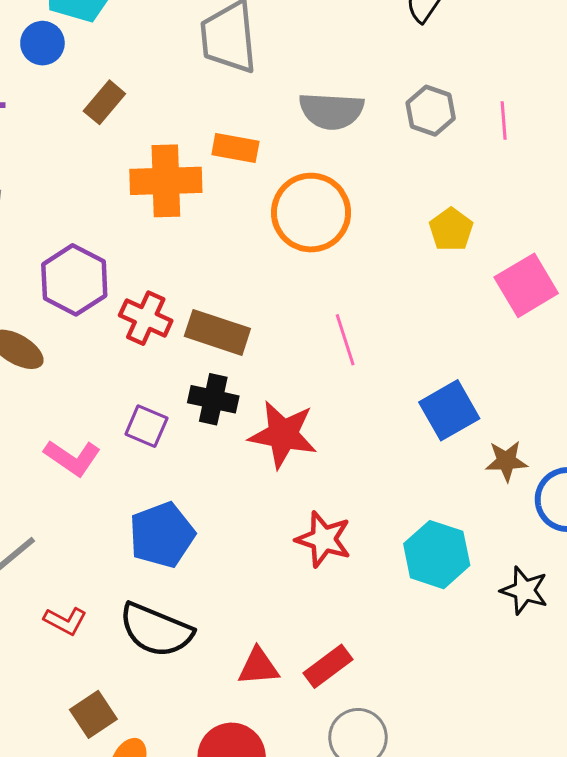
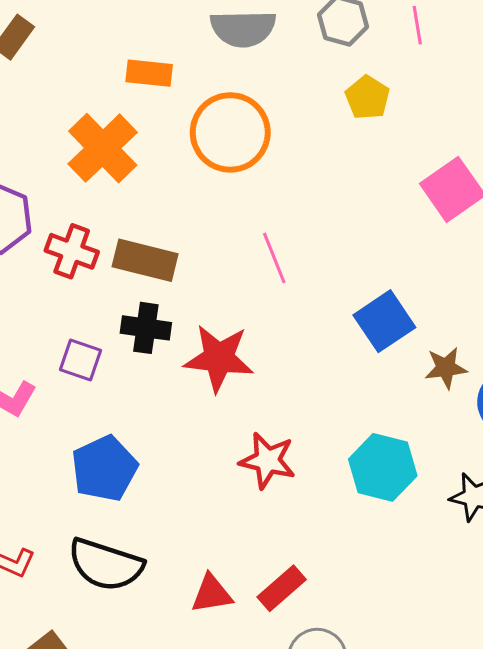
orange cross: (166, 181) -> (103, 148), moved, turned -38
yellow pentagon: (451, 230) -> (367, 98), moved

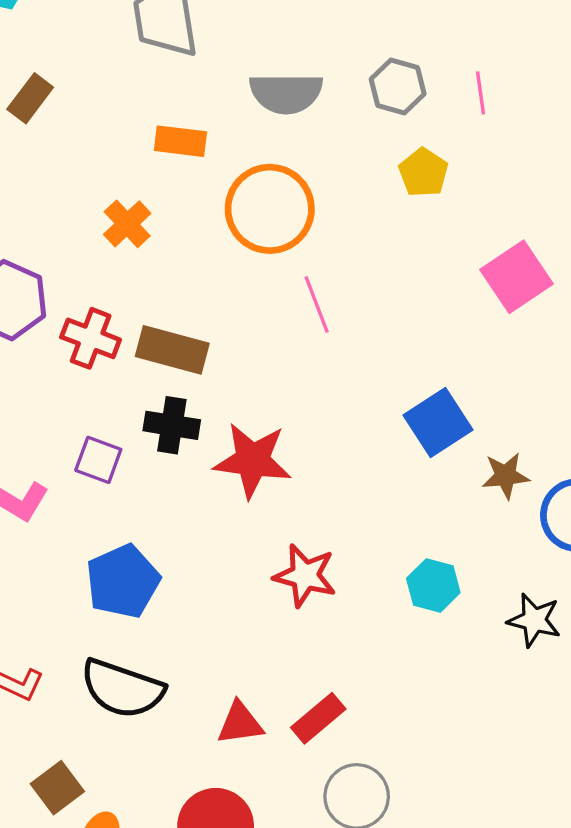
orange cross: (103, 148) -> (127, 224), size x0.6
pink line: (274, 258) -> (317, 305), moved
cyan hexagon: (383, 467) -> (433, 586), size x0.7

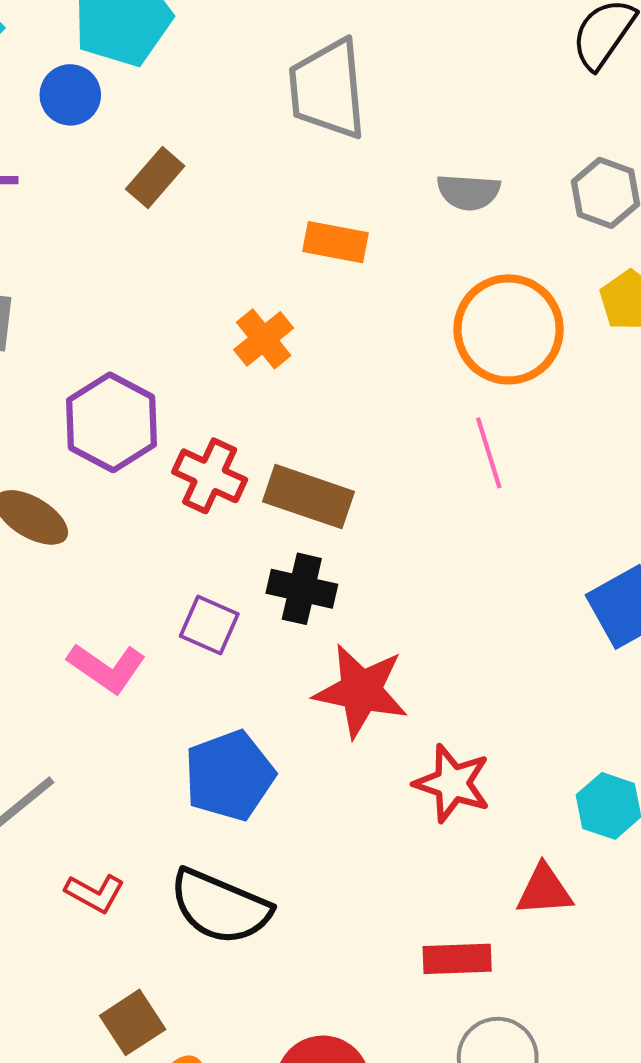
gray semicircle: (286, 93) -> (469, 192), size x0.7
orange circle: (270, 209) -> (509, 329), moved
red star: (253, 460) -> (361, 691), moved
red rectangle: (318, 718) -> (457, 959), turned 34
red triangle: (240, 723) -> (544, 890), moved

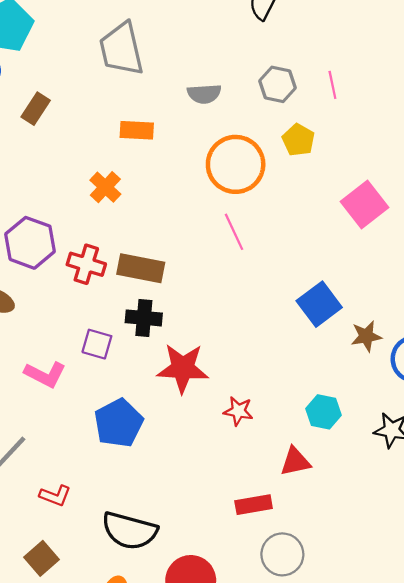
red star: (452, 783) -> (238, 411), size x0.7
black semicircle: (220, 907) -> (129, 531), moved
brown square: (133, 1022) -> (41, 558), moved

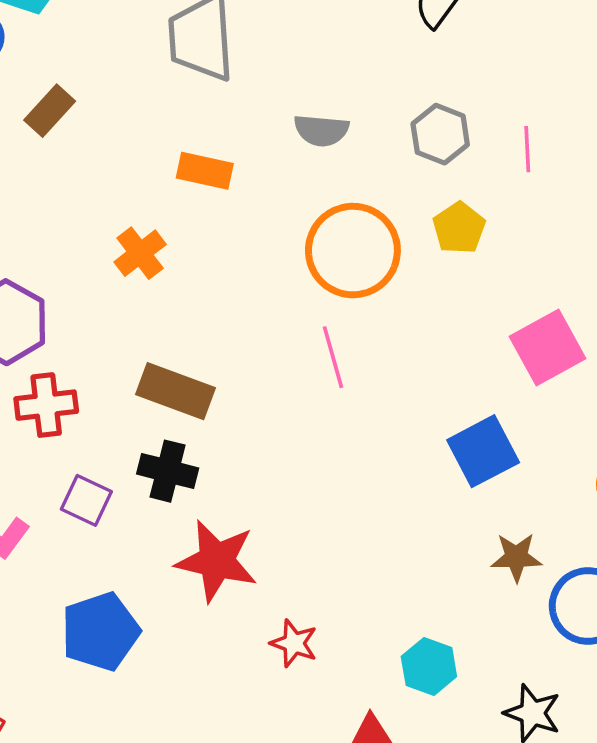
red cross: (86, 264) -> (46, 405), moved, turned -33
blue square: (319, 304) -> (483, 451), moved

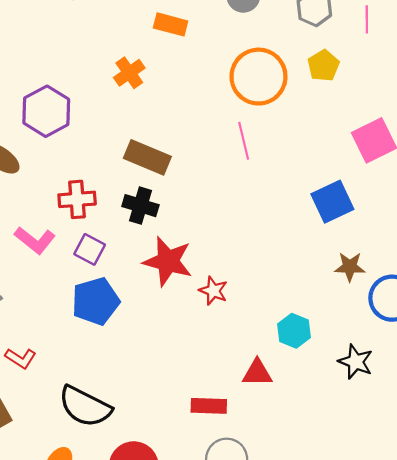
red cross: (46, 405) -> (77, 199), moved
purple square: (86, 500) -> (90, 249), moved
red star: (294, 643) -> (213, 291), moved

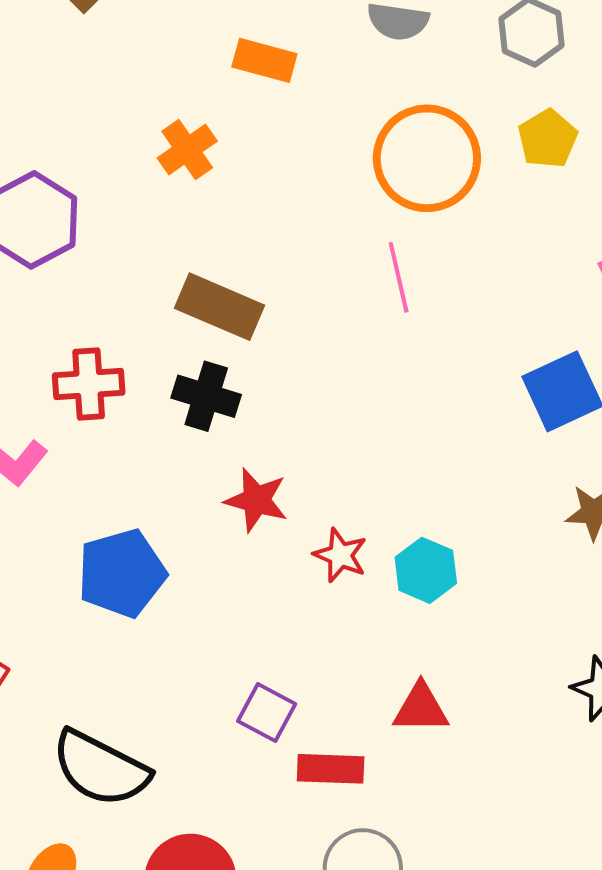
purple square: (90, 249) -> (267, 712), moved
red star: (168, 261) -> (256, 500), size x0.7
cyan hexagon: (294, 331) -> (426, 570), moved

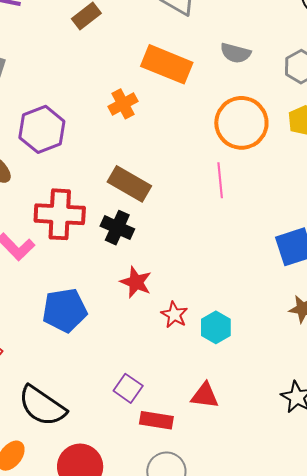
orange rectangle: (264, 60) -> (167, 64), size x1.6
red cross: (89, 384) -> (60, 214), size x1.4

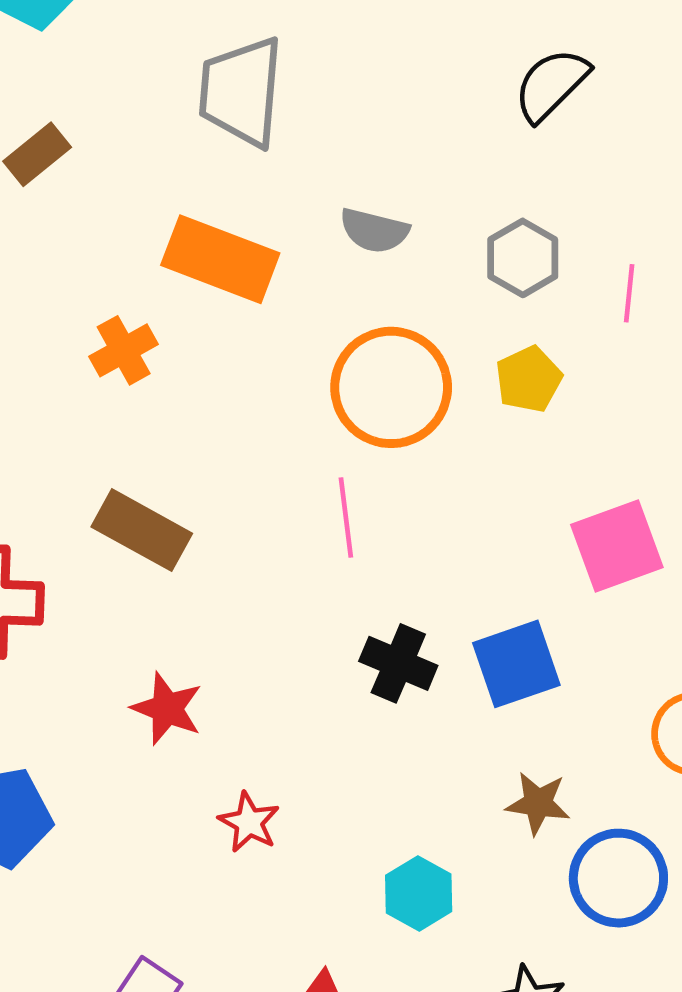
black cross: (117, 228) -> (398, 663), moved
red star: (136, 282) -> (167, 709), moved
cyan hexagon: (216, 327) -> (419, 893), moved

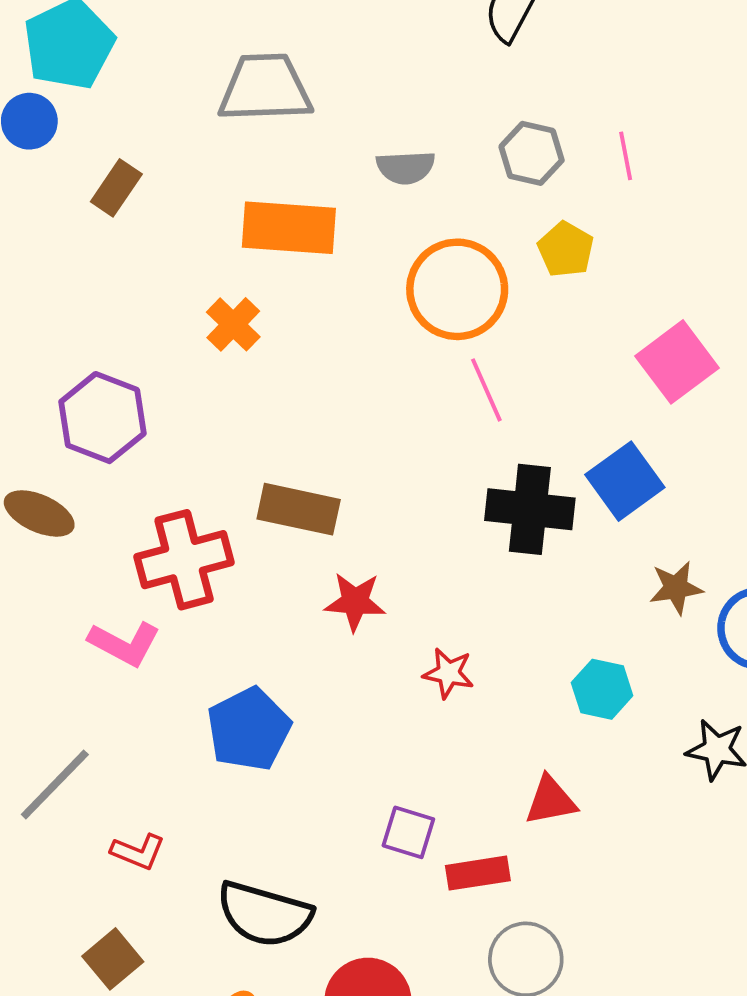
gray trapezoid: (241, 92) -> (265, 88), turned 100
pink line: (346, 518) -> (486, 390), moved
brown rectangle: (142, 530) -> (299, 509), moved
black cross: (398, 663) -> (530, 509), size x1.4

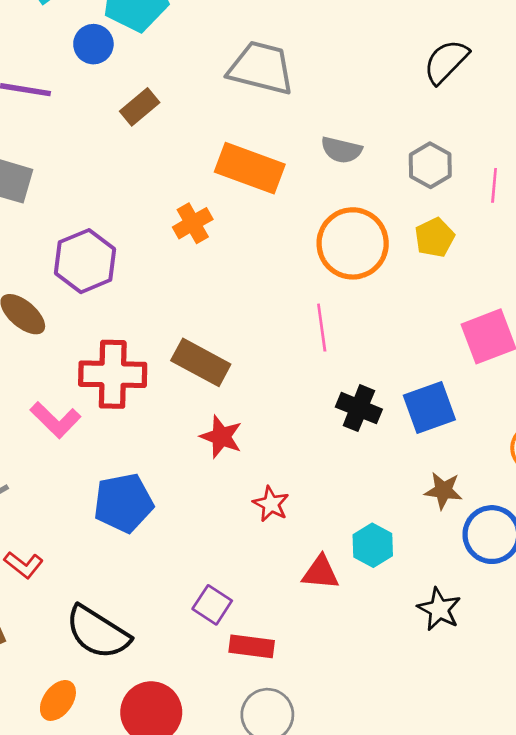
pink line: (486, 390) -> (322, 328), moved
black cross: (530, 509) -> (359, 408), size x0.7
red triangle: (551, 801) -> (321, 573), moved

